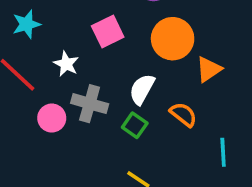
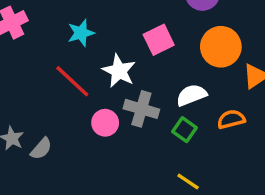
white star: (66, 64) -> (119, 71), size x1.4
white semicircle: (142, 89) -> (191, 95), turned 40
orange semicircle: (183, 114) -> (231, 119), turned -52

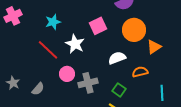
gray cross: (141, 109) -> (88, 83), moved, turned -30
green square: (185, 130) -> (119, 90), moved
gray semicircle: (41, 149) -> (38, 89), moved

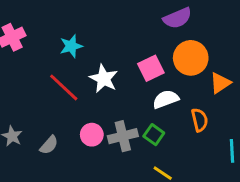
pink square: (98, 26) -> (151, 68), moved
orange semicircle: (140, 72) -> (200, 120), turned 91
pink circle: (67, 74) -> (92, 135), moved
green square: (119, 90) -> (154, 135), moved

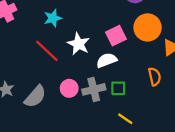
white semicircle: (166, 99) -> (107, 60), moved
green square: (154, 135) -> (118, 88), turned -35
gray semicircle: (49, 145) -> (35, 97), size x1.5

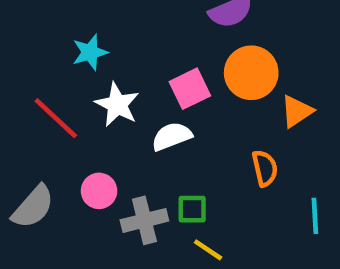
cyan star: (53, 18) -> (90, 52), moved
green square: (118, 88) -> (192, 209), moved
gray cross: (94, 89) -> (144, 220), moved

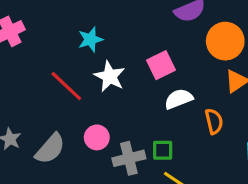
orange circle: (251, 73) -> (225, 41), moved
white semicircle: (172, 136) -> (179, 99), moved

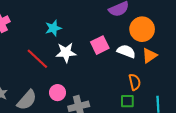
white star: (110, 76) -> (66, 52), turned -30
white semicircle: (179, 99) -> (126, 51), moved, turned 42
green square: (163, 150) -> (127, 101), moved

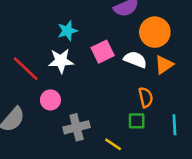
cyan star: (53, 28) -> (67, 31), moved
pink circle: (58, 93) -> (50, 100), moved

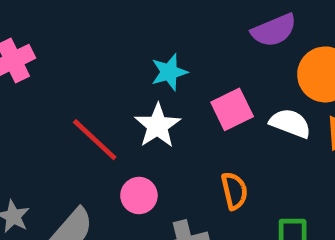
white star: (61, 61) -> (158, 126), turned -30
orange semicircle: (146, 97) -> (234, 191), moved

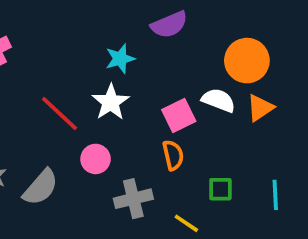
purple semicircle: (274, 30) -> (169, 25), moved
pink square: (232, 109) -> (179, 115), moved

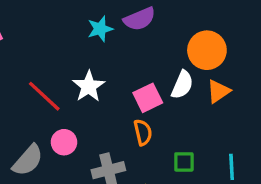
cyan star: (120, 59) -> (100, 29), moved
white semicircle: (219, 100) -> (182, 85), turned 92
pink circle: (96, 159) -> (64, 142), moved

